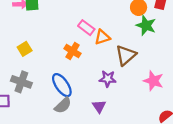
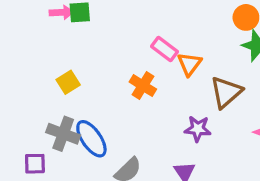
orange triangle: (102, 37) -> (189, 64), turned -35
blue ellipse: (62, 85) -> (91, 139), moved

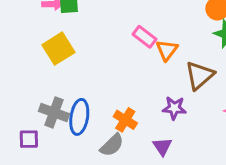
yellow square: (68, 82) -> (58, 49), moved, size x1.5
orange cross: (143, 86) -> (125, 120), moved
blue ellipse: (91, 139) -> (79, 117), turned 44

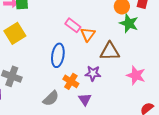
brown triangle: (200, 75) -> (110, 51), turned 40
blue ellipse: (79, 117) -> (58, 55), moved
orange cross: (125, 120) -> (71, 81), moved

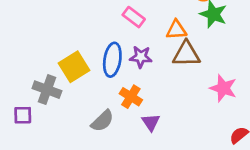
yellow square: (15, 33) -> (74, 67), moved
orange triangle: (88, 34) -> (176, 30), moved, turned 49
purple star: (93, 73) -> (141, 57), moved

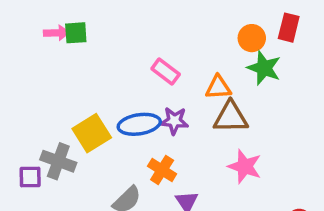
blue ellipse: (112, 60) -> (139, 124), turned 72
pink star: (223, 88) -> (245, 166), moved
purple square: (23, 115) -> (30, 177), moved

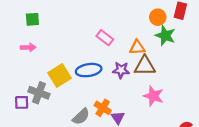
pink arrow: (57, 33) -> (28, 47), moved
green square: (76, 33) -> (32, 19), moved
purple star: (174, 121) -> (121, 70), moved
orange cross: (162, 170) -> (103, 108), moved

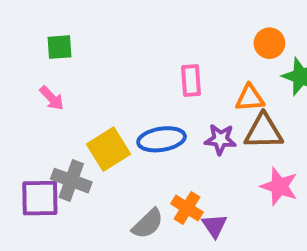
orange circle: (158, 17) -> (269, 43), moved
pink rectangle: (105, 38) -> (191, 80), turned 49
pink arrow: (28, 47) -> (52, 98), turned 48
purple square: (22, 102) -> (40, 198), size x1.5

